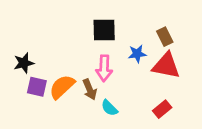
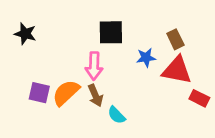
black star: (24, 63) -> (25, 34), moved, turned 30
pink arrow: (104, 68) -> (94, 66), moved
red rectangle: (162, 109) -> (199, 98), moved, turned 66

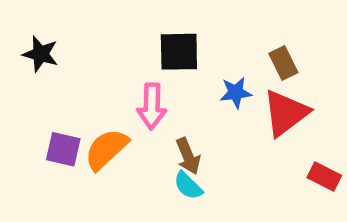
red triangle: (177, 70) -> (286, 113), turned -48
brown arrow: (95, 96) -> (188, 156), moved
red rectangle: (199, 98) -> (324, 177), moved

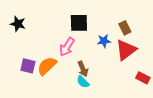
pink arrow: (152, 106) -> (67, 47), turned 30

